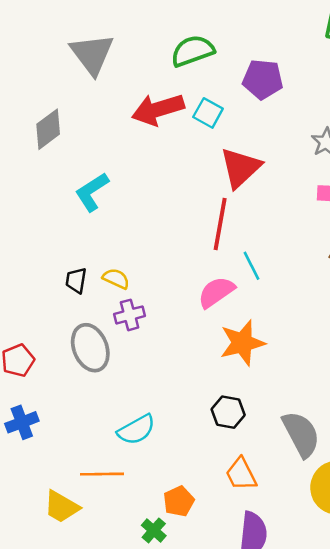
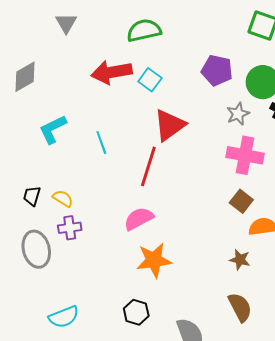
gray triangle: (92, 54) -> (66, 23), size x0.6
purple pentagon: (263, 79) -> (217, 70), moved
cyan line: (252, 266) -> (101, 142), moved

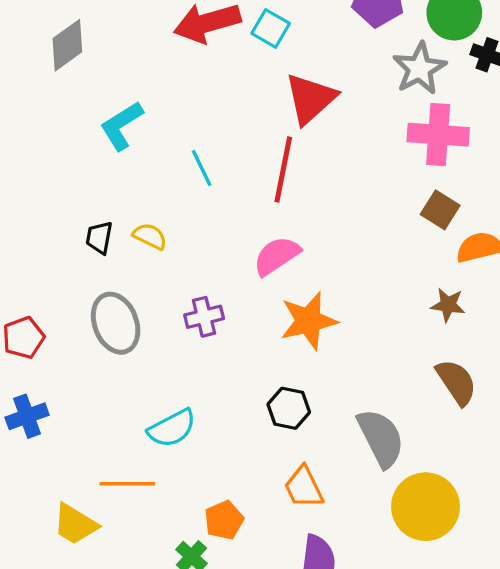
gray star: (238, 114) -> (419, 69), size x1.4
cyan line: (101, 142) -> (202, 168), moved
purple cross: (70, 228) -> (204, 317), moved

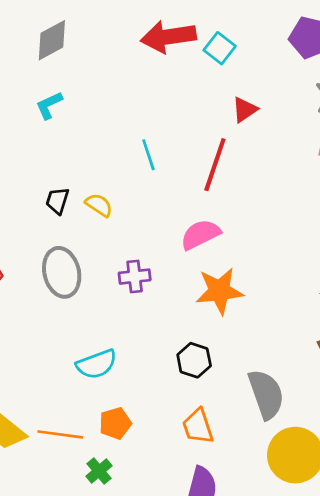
red triangle: (310, 99) -> (245, 110), size x0.6
cyan L-shape: (122, 126) -> (49, 105), moved, size x0.7
orange line: (127, 484) -> (60, 434), moved
orange pentagon: (224, 520) -> (115, 423), moved

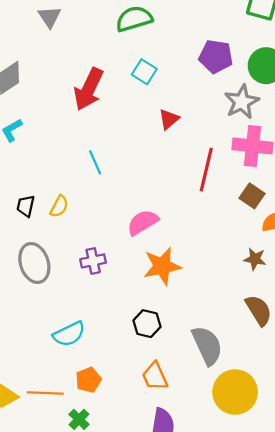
red arrow: (168, 37) -> (89, 89), moved, turned -51
red line: (215, 165) -> (206, 170), moved
yellow semicircle: (99, 205) -> (59, 206), turned 90

